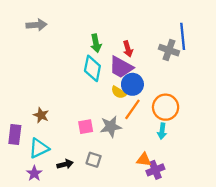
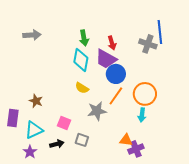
gray arrow: (37, 25) -> (32, 35), moved
yellow semicircle: (119, 92) -> (82, 88), moved
pink square: (86, 127) -> (64, 123), moved, turned 32

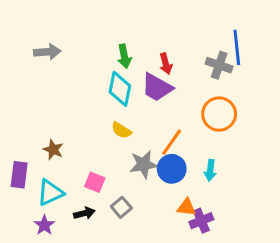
blue circle: (116, 74) -> (172, 169), moved
orange circle: (145, 94) -> (219, 114), moved
gray square: (82, 140) -> (121, 207), turned 32

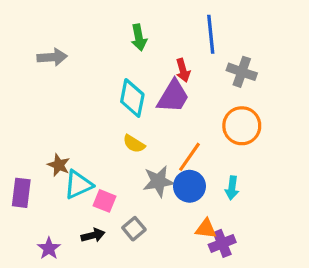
blue line: (237, 47) -> (211, 34), moved
green arrow: (124, 56) -> (139, 38), moved
purple trapezoid: (157, 87) -> (173, 96), turned -88
cyan triangle: (50, 193) -> (78, 185), moved

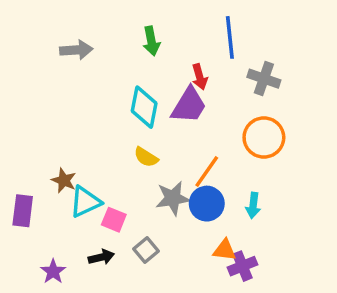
gray arrow: (52, 57) -> (76, 50), moved

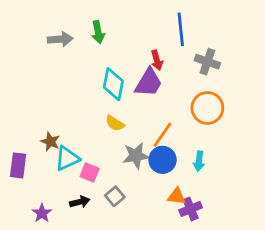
green arrow: (151, 41) -> (98, 32), moved

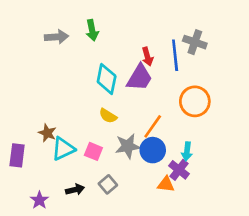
blue line: (181, 29) -> (175, 55), moved
gray cross: (207, 62) -> (195, 42), moved
pink square: (90, 172) -> (93, 151), moved
purple cross: (191, 209) -> (179, 170), moved, turned -30

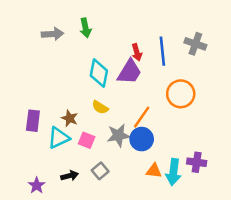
gray cross: (195, 42) -> (195, 44), moved
brown star: (47, 133) -> (70, 118), moved
cyan arrow: (187, 151) -> (173, 172), moved, size x1.5
purple rectangle: (17, 155) -> (33, 121), moved
purple cross: (179, 170) -> (197, 162), moved, turned -30

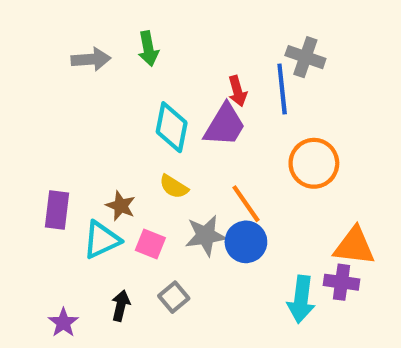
gray cross: (195, 44) -> (305, 57), moved
orange line: (142, 117) -> (246, 204), turned -70
orange triangle: (154, 171) -> (354, 246), moved, size x1.5
black arrow: (70, 176) -> (121, 306), turned -63

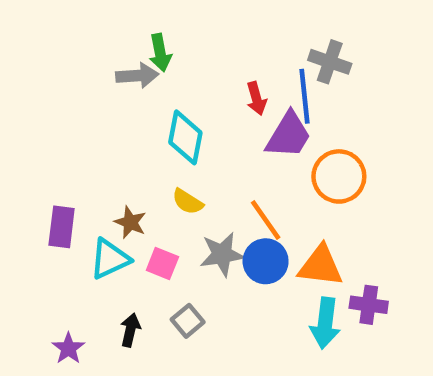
gray arrow: (91, 59) -> (137, 76), moved
purple trapezoid: (225, 125) -> (288, 135), moved
orange triangle: (354, 246) -> (321, 266), moved

